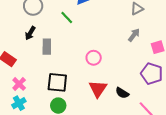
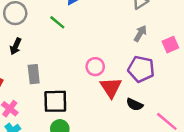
gray rectangle: (47, 47) -> (34, 74), moved
purple pentagon: (152, 74) -> (141, 69), moved
red triangle: (98, 89) -> (111, 87), moved

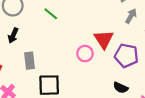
gray arrow: (140, 33) -> (131, 16), moved
red triangle: (111, 87) -> (104, 39), moved

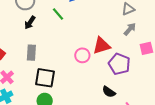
black arrow: (13, 35) -> (30, 23), moved
red triangle: (104, 39) -> (102, 46), turned 36

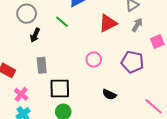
red triangle: (102, 46) -> (108, 23), moved
black semicircle: (109, 92) -> (109, 94), moved

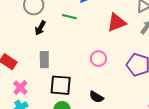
green line: (62, 22) -> (69, 17), turned -32
black semicircle: (109, 94) -> (96, 97), moved

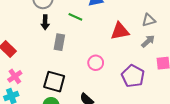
black arrow: (40, 28) -> (45, 22), turned -40
gray rectangle: (44, 60) -> (59, 42), moved

